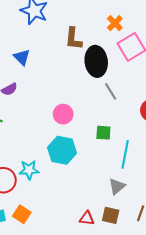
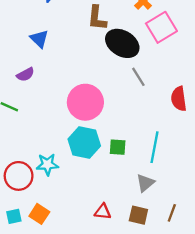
black ellipse: (96, 61) -> (122, 43), turned -52
pink circle: (63, 114) -> (85, 102), size x1.6
green square: (103, 133) -> (118, 147), moved
red triangle: (87, 218) -> (103, 212), moved

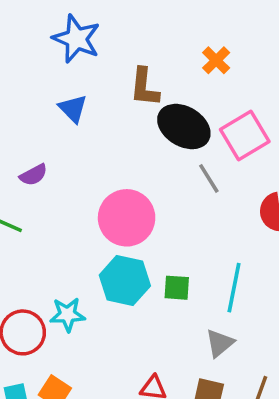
pink square: (161, 27) -> (245, 135), moved
blue triangle: (39, 39) -> (73, 109), moved

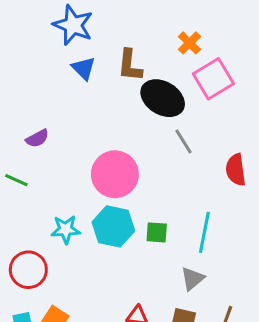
blue triangle: (73, 109) -> (84, 68), moved
pink square: (245, 135) -> (213, 79), moved
cyan star: (67, 315) -> (66, 229), moved

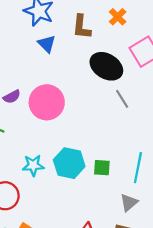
orange cross: (189, 43) -> (118, 17), moved
brown L-shape: (130, 65) -> (82, 27), moved
pink circle: (115, 174) -> (47, 102), moved

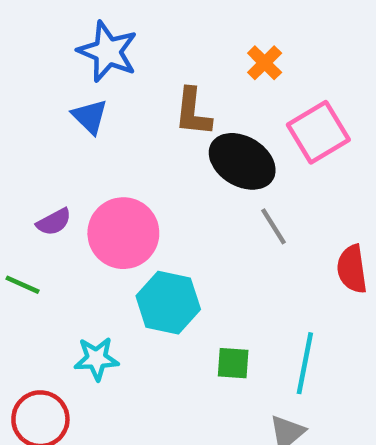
brown L-shape: (82, 27) -> (193, 112), moved
blue triangle: (47, 44) -> (90, 117), moved
cyan hexagon: (69, 163) -> (168, 303), moved

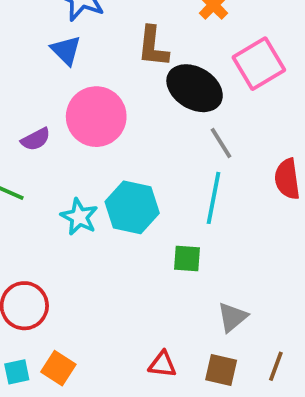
pink circle: (123, 233) -> (96, 117), moved
cyan star: (96, 359) -> (79, 217), moved, turned 30
cyan line: (305, 363) -> (213, 198), moved

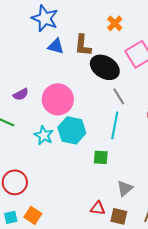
blue triangle: (66, 50) -> (56, 46), moved, turned -30
pink circle: (96, 117) -> (58, 99), moved
red triangle: (162, 364) -> (98, 208), moved

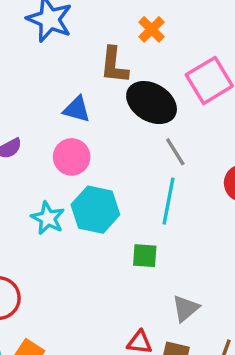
orange cross: (115, 23) -> (152, 29), moved
blue triangle: (56, 46) -> (77, 109), moved
pink circle: (58, 99) -> (72, 157), size x0.7

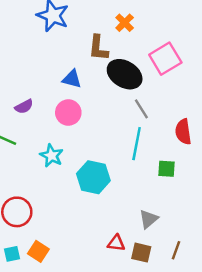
cyan hexagon: (95, 210) -> (93, 177), moved
green square: (145, 256) -> (166, 169), moved

